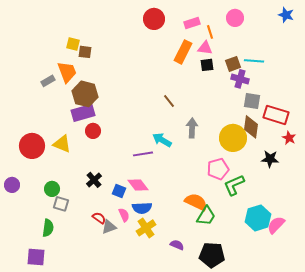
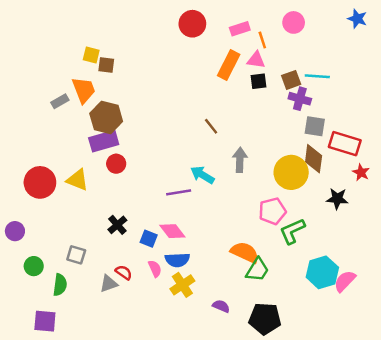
green circle: (52, 189) -> (34, 266), moved
gray triangle: (109, 227) -> (109, 284), moved

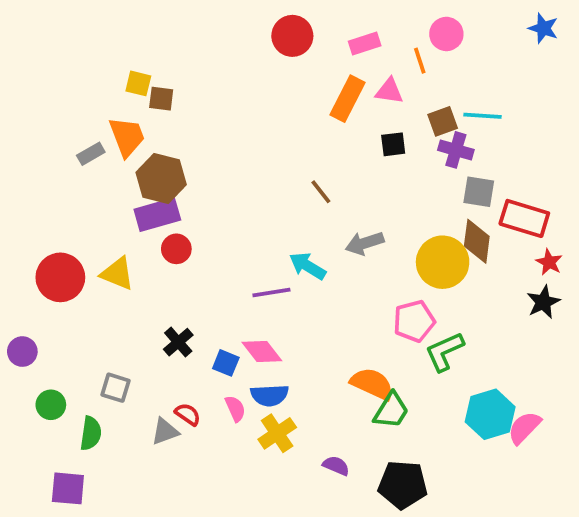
orange line: (262, 40) -> (420, 61), moved
black square: (259, 81) -> (393, 144), moved
gray arrow: (240, 160) -> (365, 243), turned -110
black star: (337, 199) -> (543, 302), moved, turned -30

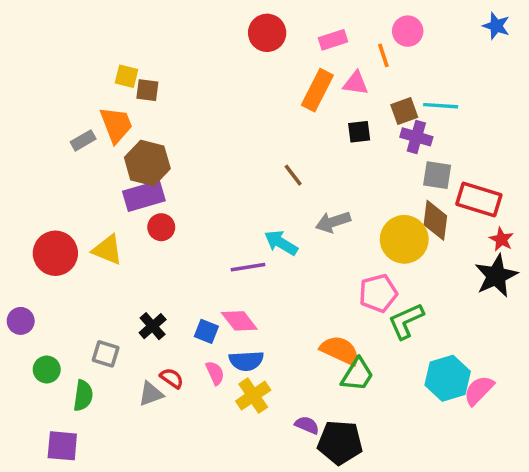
black star: (543, 302) -> (496, 276), size x1.4
black cross: (178, 342) -> (153, 326), moved
black pentagon: (403, 485) -> (340, 442), moved

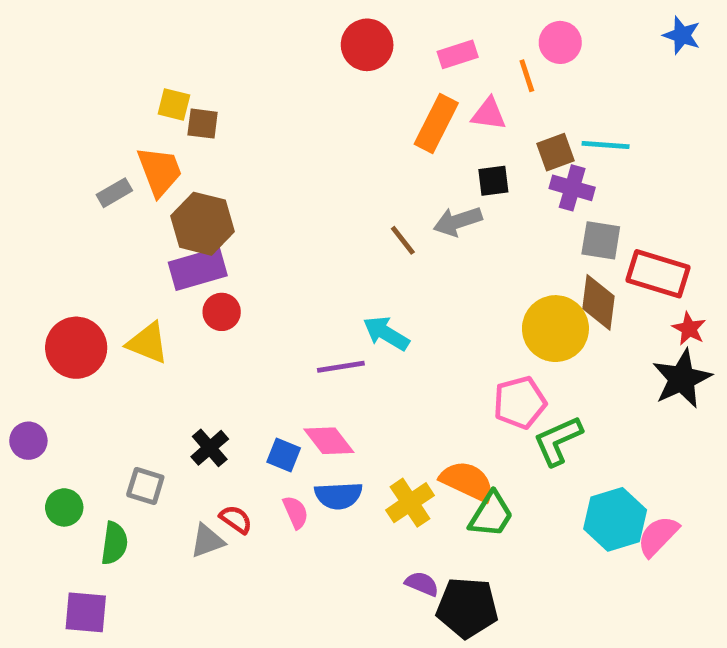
gray arrow: (333, 222) -> (458, 221), moved
yellow cross: (253, 396) -> (410, 503), moved

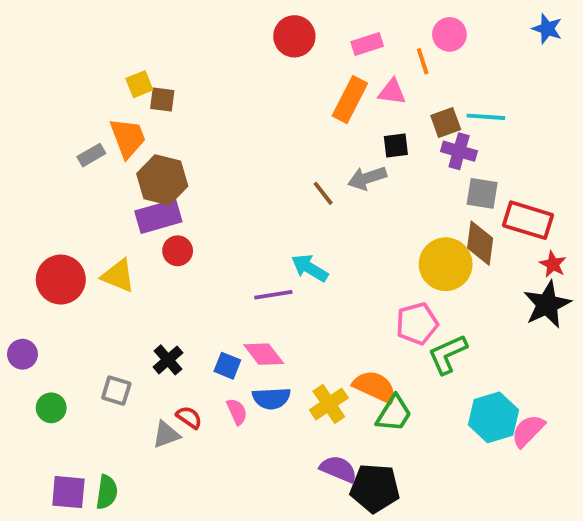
yellow square: (174, 104) -> (139, 84), turned -36
green semicircle: (114, 543) -> (107, 492), moved
purple semicircle: (422, 584) -> (338, 469), size x1.4

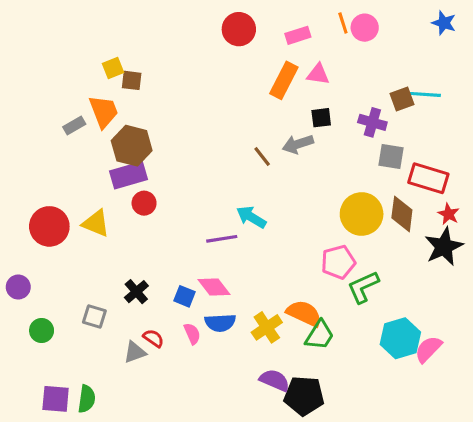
orange line: (423, 61) -> (343, 23), moved
cyan line: (486, 117) -> (425, 94), moved
brown square: (446, 123) -> (402, 99), moved
brown diamond: (480, 243) -> (402, 214), moved

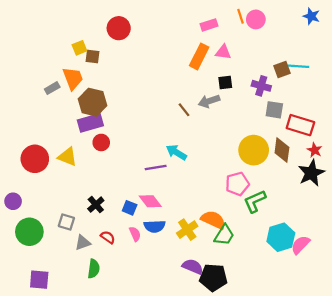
red circle: (239, 29) -> (119, 28), moved
green circle: (42, 331) -> (29, 232), size x1.6
gray triangle: (135, 352) -> (83, 243), moved
green semicircle: (87, 399) -> (94, 269), moved

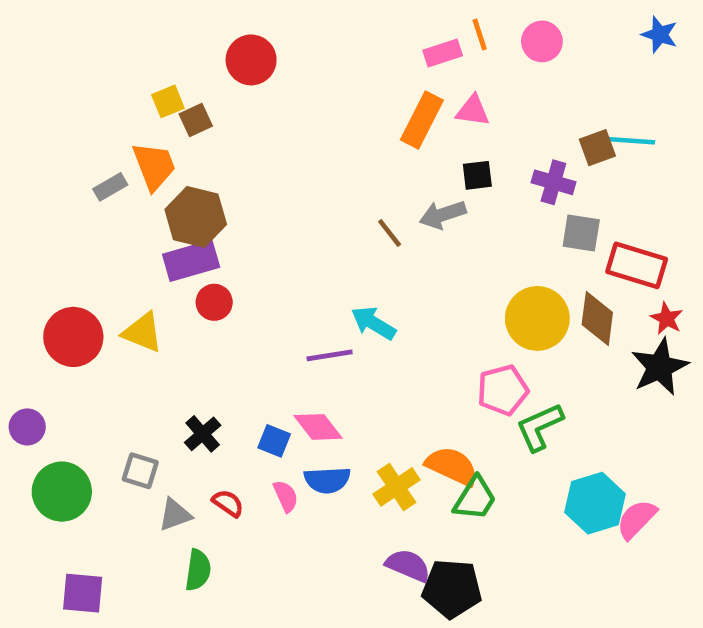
orange line: (241, 16) -> (480, 35), moved
brown square: (93, 56) -> (196, 120), turned -32

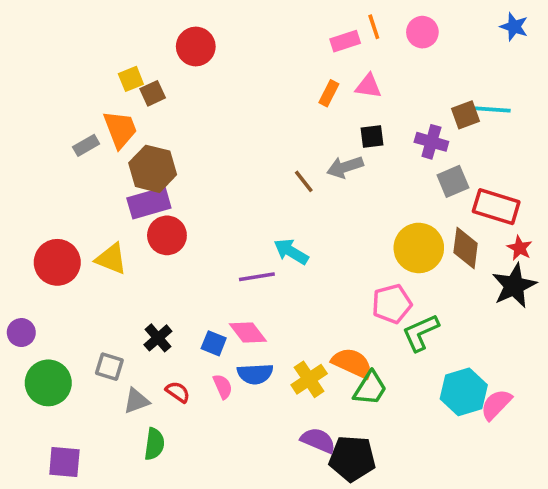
orange rectangle: (422, 120) -> (329, 93), size x0.6
gray square: (581, 233) -> (453, 181), turned -32
red circle: (214, 302) -> (167, 235), size x1.4

